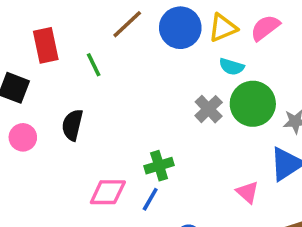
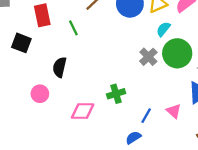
cyan semicircle: (232, 67) -> (163, 29), turned 112
pink circle: (23, 137) -> (40, 94), moved
blue line: (150, 199) -> (146, 116), moved

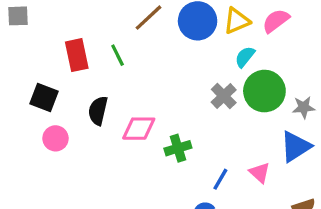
red rectangle: (42, 15) -> (77, 55), moved
black square: (21, 43) -> (44, 98), moved
pink circle: (40, 94) -> (56, 138), moved
pink diamond: (83, 111) -> (139, 129), moved

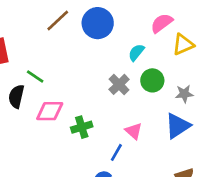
yellow triangle: (237, 21) -> (183, 44), moved
green line: (118, 55) -> (35, 76), moved, turned -30
green circle: (264, 91) -> (152, 80), size x0.7
pink triangle: (260, 173) -> (134, 131), moved

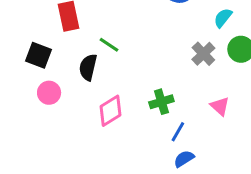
pink diamond: (50, 111) -> (110, 111), moved, turned -32
blue line: (116, 152) -> (178, 132), moved

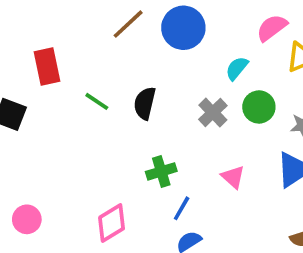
black semicircle: (88, 67) -> (145, 103), moved
pink circle: (49, 93) -> (27, 219), moved
pink diamond: (110, 111) -> (112, 223), moved

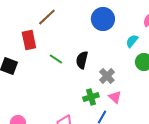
brown line: (128, 24) -> (47, 17), moved
gray cross: (213, 113) -> (107, 76), moved
pink triangle: (233, 177) -> (115, 97), moved

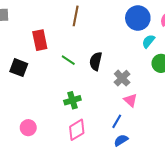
brown line: (47, 17) -> (76, 16), moved, turned -36
blue circle: (103, 19) -> (138, 18), moved
green cross: (91, 97) -> (72, 100), moved

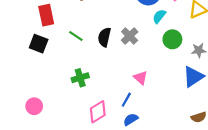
black square: (19, 68) -> (39, 44), moved
gray cross: (122, 78) -> (130, 36), moved
pink diamond: (77, 130) -> (98, 112), moved

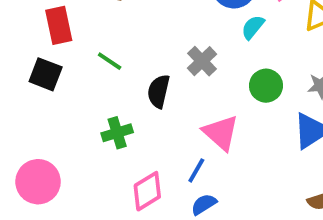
black semicircle: (104, 37) -> (159, 91), moved
green circle: (172, 39) -> (266, 86), moved
pink triangle: (141, 78) -> (221, 133), size x1.5
pink circle: (34, 106) -> (38, 182), size x1.5

